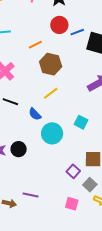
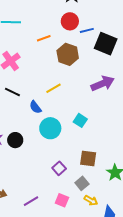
brown hexagon: (51, 64) -> (68, 54), moved
purple square: (73, 171) -> (59, 168), moved
purple line: (31, 195) -> (31, 201), moved, turned -49

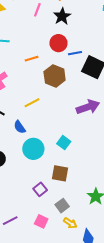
yellow line: (53, 88) -> (32, 103), moved
brown square: (88, 158) -> (60, 173), moved

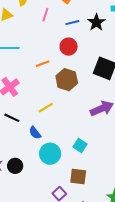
black star: (62, 16) -> (96, 22), moved
blue line: (75, 53) -> (72, 23), moved

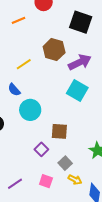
brown hexagon: (67, 80) -> (54, 50), moved
cyan square: (80, 146) -> (77, 90), moved, size x1.5

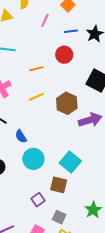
yellow line: (24, 64) -> (36, 97), moved
cyan square: (77, 90) -> (70, 162), moved
gray square: (65, 163) -> (59, 217), turned -32

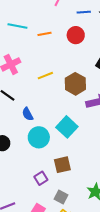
orange line: (37, 69) -> (44, 34), moved
cyan square: (70, 162) -> (67, 127), moved
brown square: (59, 185) -> (62, 165), turned -30

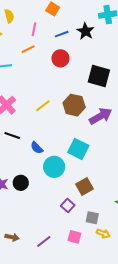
orange line: (44, 34) -> (28, 49), moved

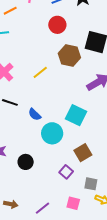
orange line: (28, 49) -> (10, 11), moved
brown hexagon: (74, 105) -> (69, 56), moved
black circle: (21, 183) -> (26, 162), moved

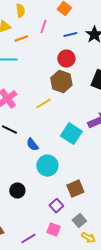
brown hexagon: (69, 56) -> (61, 82), moved
cyan square: (76, 115) -> (71, 134), moved
gray square: (91, 184) -> (79, 221), turned 32
pink square: (73, 203) -> (53, 230), moved

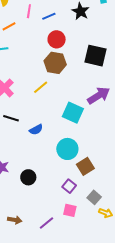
blue line: (70, 35) -> (49, 16), moved
blue semicircle: (32, 145) -> (36, 130), turned -72
cyan circle: (47, 166) -> (67, 149), moved

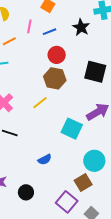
blue semicircle: (36, 130) -> (45, 160), moved
cyan circle: (67, 149) -> (94, 161), moved
purple square: (69, 186) -> (67, 202), size x1.5

